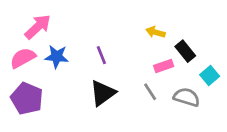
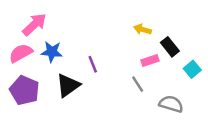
purple line: (101, 55) -> (93, 64), moved
black triangle: (103, 93) -> (68, 85), moved
gray semicircle: (187, 97) -> (171, 104), moved

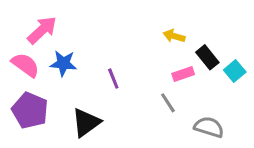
pink semicircle: (21, 53) -> (25, 65), turned 65
cyan square: (192, 69) -> (235, 71), moved
black triangle: (68, 85) -> (86, 123), moved

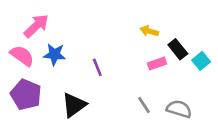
gray line: (168, 103) -> (144, 105), moved

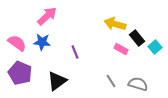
pink arrow: (36, 26) -> (47, 16), moved
yellow arrow: (149, 31) -> (115, 24), size x1.5
pink rectangle: (157, 64) -> (121, 49), turned 48

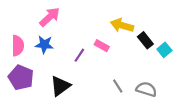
pink semicircle: (17, 43) -> (18, 46), turned 54
pink rectangle: (121, 49) -> (102, 46), moved
purple line: (75, 52) -> (79, 55), turned 56

